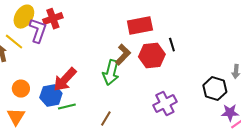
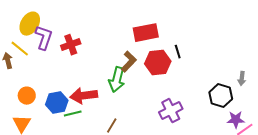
red cross: (53, 19) -> (71, 45), moved
red arrow: (65, 80) -> (84, 96), moved, turned 40

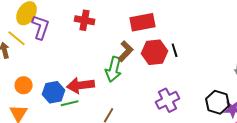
red cross: (71, 45) -> (85, 20), moved, turned 30
black line: (178, 52) -> (175, 50), moved
black hexagon: (221, 96) -> (218, 102), moved

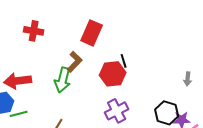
red rectangle: (143, 22) -> (92, 33), turned -55
red hexagon: (155, 52) -> (113, 74), moved
red arrow: (81, 85) -> (18, 81), moved

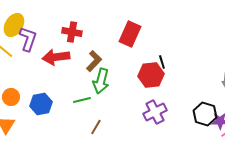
brown L-shape: (75, 62) -> (94, 61), moved
red arrow: (18, 81) -> (56, 57), moved
green line: (19, 114) -> (82, 100), moved

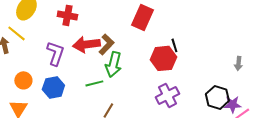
red cross: (72, 32) -> (67, 15), moved
purple L-shape: (28, 39) -> (55, 53), moved
red arrow: (56, 57) -> (86, 44), moved

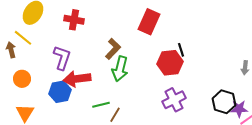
red arrow: (86, 44) -> (77, 79), moved
orange circle: (23, 80) -> (22, 79), moved
green line: (94, 83) -> (101, 105), moved

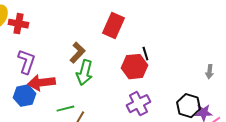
red cross: (74, 20) -> (18, 24), moved

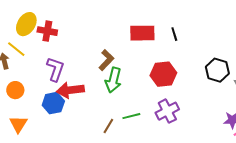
red rectangle: (113, 26) -> (142, 33), turned 65
black line: (145, 54) -> (174, 34), moved
black hexagon: (188, 106) -> (217, 70), moved
green line: (65, 109) -> (131, 116), moved

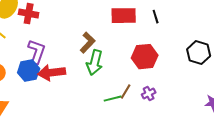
blue hexagon: (53, 103) -> (29, 71), moved
purple cross: (167, 111) -> (149, 94), size x0.6
brown line: (108, 126) -> (126, 92), moved

